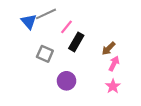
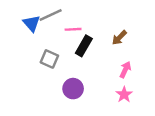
pink line: (66, 27) -> (73, 29), turned 48
brown arrow: (109, 48) -> (119, 38), moved

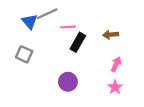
brown arrow: (119, 38) -> (111, 35), turned 40
gray square: (49, 59) -> (24, 54), moved

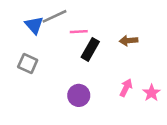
pink arrow: (116, 64) -> (126, 88), moved
pink star: (115, 87) -> (151, 93), moved

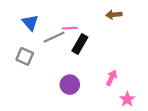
gray line: (55, 16) -> (54, 37), moved
brown arrow: (129, 41) -> (114, 15), moved
pink star: (151, 93) -> (127, 99), moved

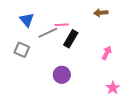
pink arrow: (112, 78) -> (107, 53), moved

